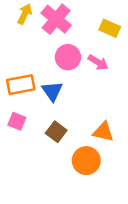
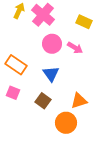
orange rectangle: (21, 85) -> (16, 65), turned 45
blue triangle: (52, 91) -> (51, 74), moved
orange triangle: (103, 132) -> (79, 101), turned -30

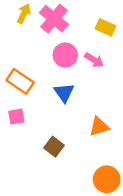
pink square: (13, 93) -> (16, 117), turned -32
brown square: (43, 101) -> (54, 147), moved
orange circle: (66, 123) -> (107, 179), moved

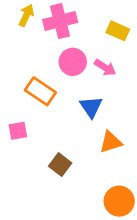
pink cross: (54, 19) -> (60, 21), turned 36
orange rectangle: (20, 81) -> (40, 91), moved
blue triangle: (64, 93) -> (91, 107), moved

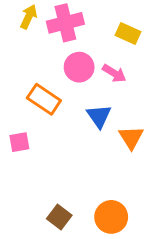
orange triangle: (111, 142) -> (131, 137), moved, turned -45
brown square: (60, 165) -> (59, 217), moved
orange circle: (119, 201) -> (111, 217), moved

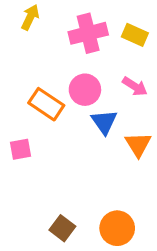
pink cross: (65, 23) -> (88, 33), moved
pink circle: (79, 67) -> (85, 90), moved
pink arrow: (114, 73) -> (135, 86), moved

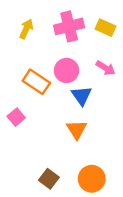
yellow arrow: (30, 17) -> (26, 29), moved
orange triangle: (138, 144) -> (77, 130), moved
pink square: (21, 149) -> (16, 117), turned -30

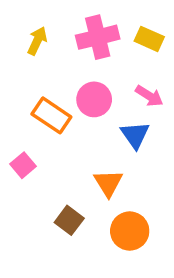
blue triangle: (82, 96) -> (135, 135), moved
brown square: (49, 179) -> (69, 220), moved
orange circle: (92, 179) -> (130, 231), moved

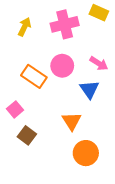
yellow rectangle: (149, 39) -> (99, 13), moved
brown square: (69, 220) -> (27, 135), moved

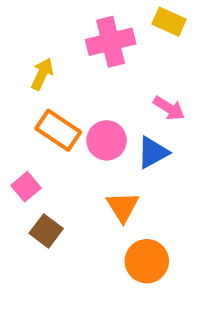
yellow arrow: (24, 27) -> (42, 74), moved
pink circle: (62, 66) -> (107, 140), moved
blue triangle: (89, 89) -> (153, 152), turned 36

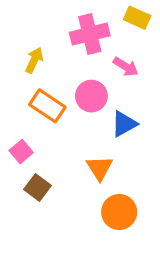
pink arrow: (169, 108) -> (126, 67), moved
pink circle: (107, 140) -> (91, 96), moved

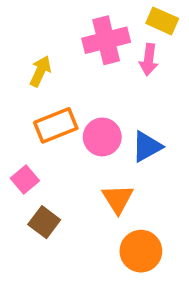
pink arrow: (126, 67) -> (149, 60), moved, turned 65
pink circle: (91, 96) -> (102, 137), moved
orange rectangle: (47, 106) -> (56, 125), turned -56

